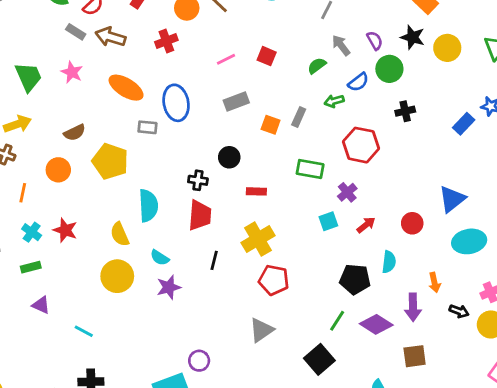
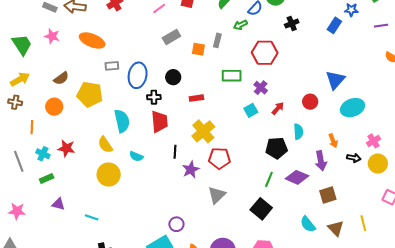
blue ellipse: (176, 103) -> (138, 75), moved, turned 30
purple star: (169, 287) -> (191, 170), moved

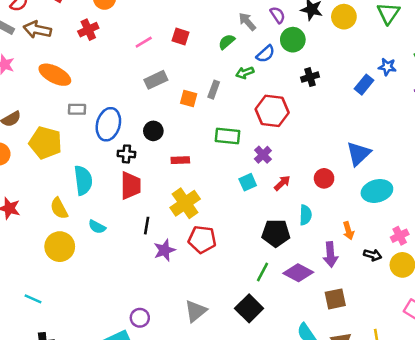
gray triangle: (217, 195) -> (196, 311), moved

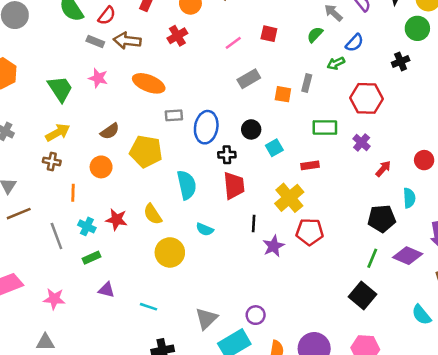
green circle: (293, 40) -> (417, 28), moved
red rectangle: (180, 160) -> (310, 165), moved
cyan square: (248, 182) -> (274, 148), moved
yellow semicircle: (59, 208) -> (153, 214), moved
gray triangle: (196, 311) -> (206, 319), moved

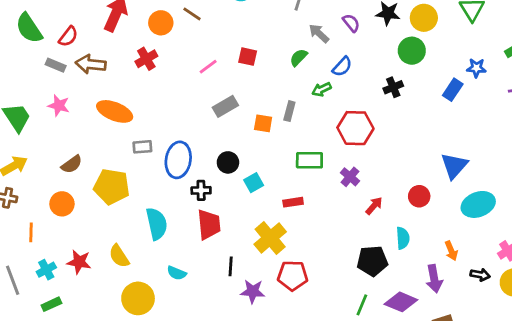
cyan cross: (87, 226) -> (46, 270), turned 36
purple star: (273, 246) -> (253, 291), turned 30

